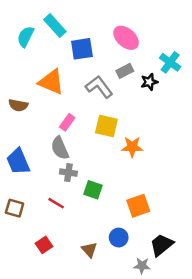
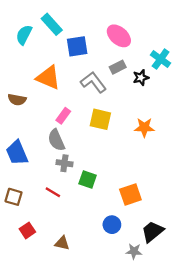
orange star: (132, 147) -> (144, 127), moved
red square: (44, 245) -> (27, 230), moved
brown triangle: (89, 250) -> (62, 243), moved, turned -35

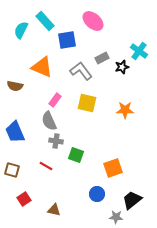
pink ellipse: (119, 36) -> (93, 21), moved

